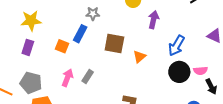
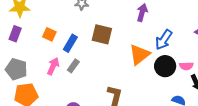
blue rectangle: (80, 34) -> (70, 43), moved
orange triangle: (139, 57) -> (139, 55), moved, size x1.6

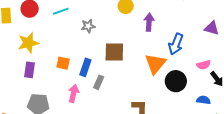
gray rectangle: (73, 66) -> (99, 82), moved
black circle: (165, 66) -> (176, 81), moved

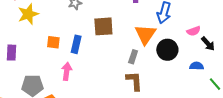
yellow star: (28, 43) -> (28, 14), moved
purple rectangle: (29, 70) -> (12, 53), moved
gray rectangle: (99, 82) -> (133, 57), moved

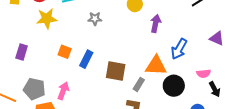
brown square: (103, 26) -> (116, 71), moved
orange triangle: (145, 34) -> (156, 66), turned 45
pink arrow: (67, 71) -> (63, 91), moved

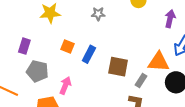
purple arrow: (156, 23) -> (170, 19), moved
gray pentagon: (34, 89) -> (37, 71), moved

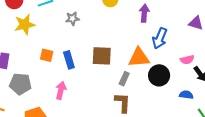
blue rectangle: (89, 54) -> (69, 60), turned -36
brown square: (118, 67) -> (102, 56), moved
pink arrow: (65, 85) -> (61, 90), moved

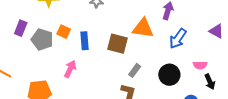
orange triangle: (139, 58) -> (143, 28), moved
gray pentagon: (20, 84) -> (42, 39), moved

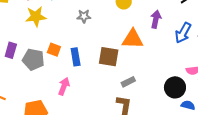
blue arrow: (178, 39) -> (183, 33), moved
gray rectangle: (135, 70) -> (128, 82), turned 32
black circle: (169, 75) -> (175, 87), moved

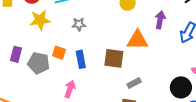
gray star: (84, 16) -> (79, 24), moved

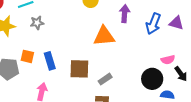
gray star: (79, 24) -> (37, 23), moved
brown square: (114, 58) -> (79, 69), moved

